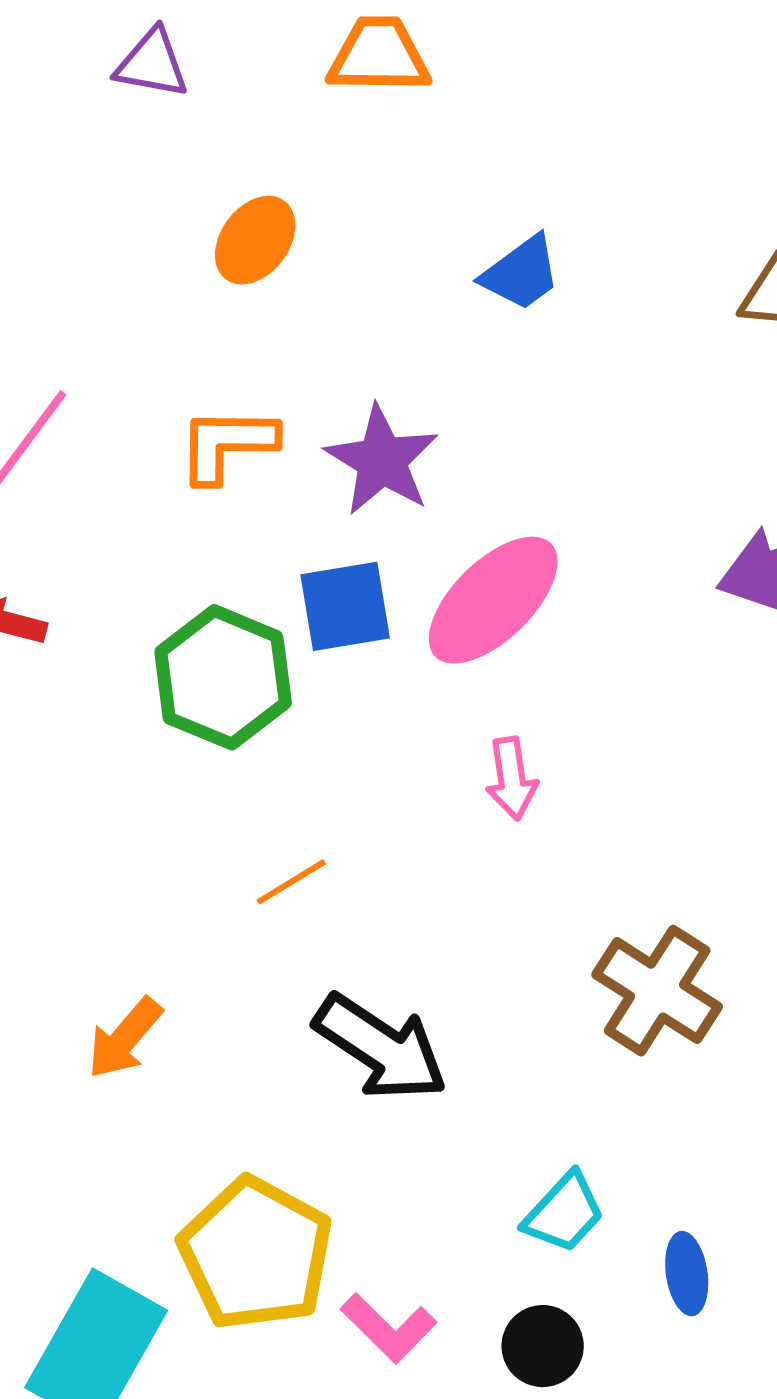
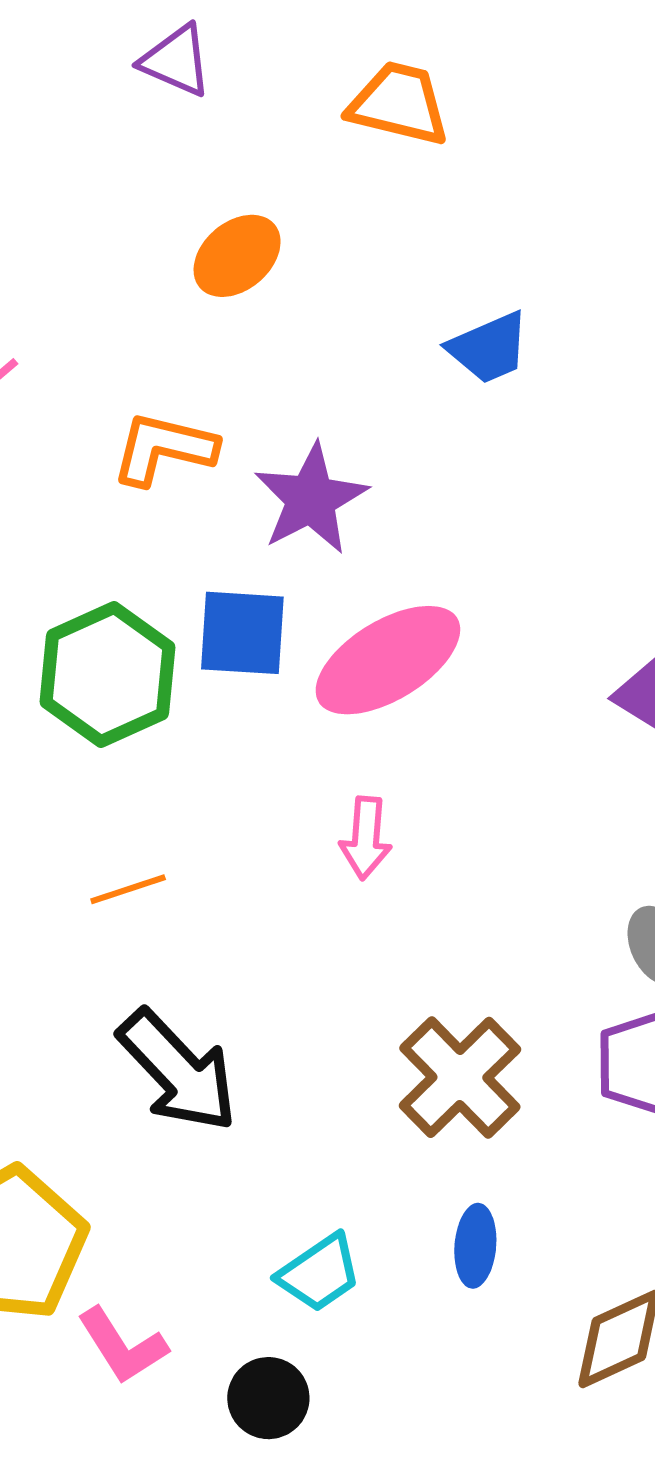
blue ellipse: (687, 1274) -> (475, 1246), moved

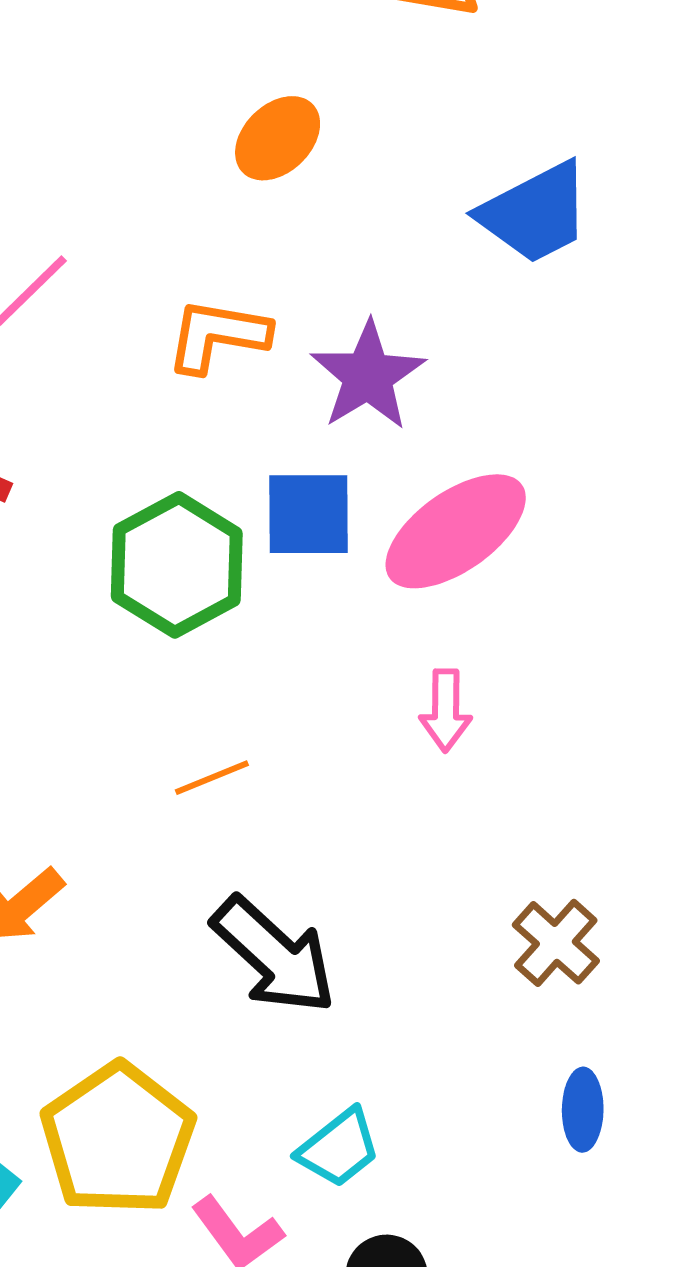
blue trapezoid: (489, 348) -> (535, 213), size x1.4
brown cross: (460, 1077) -> (556, 943), size x0.7
cyan trapezoid: (319, 1273) -> (339, 1148), moved

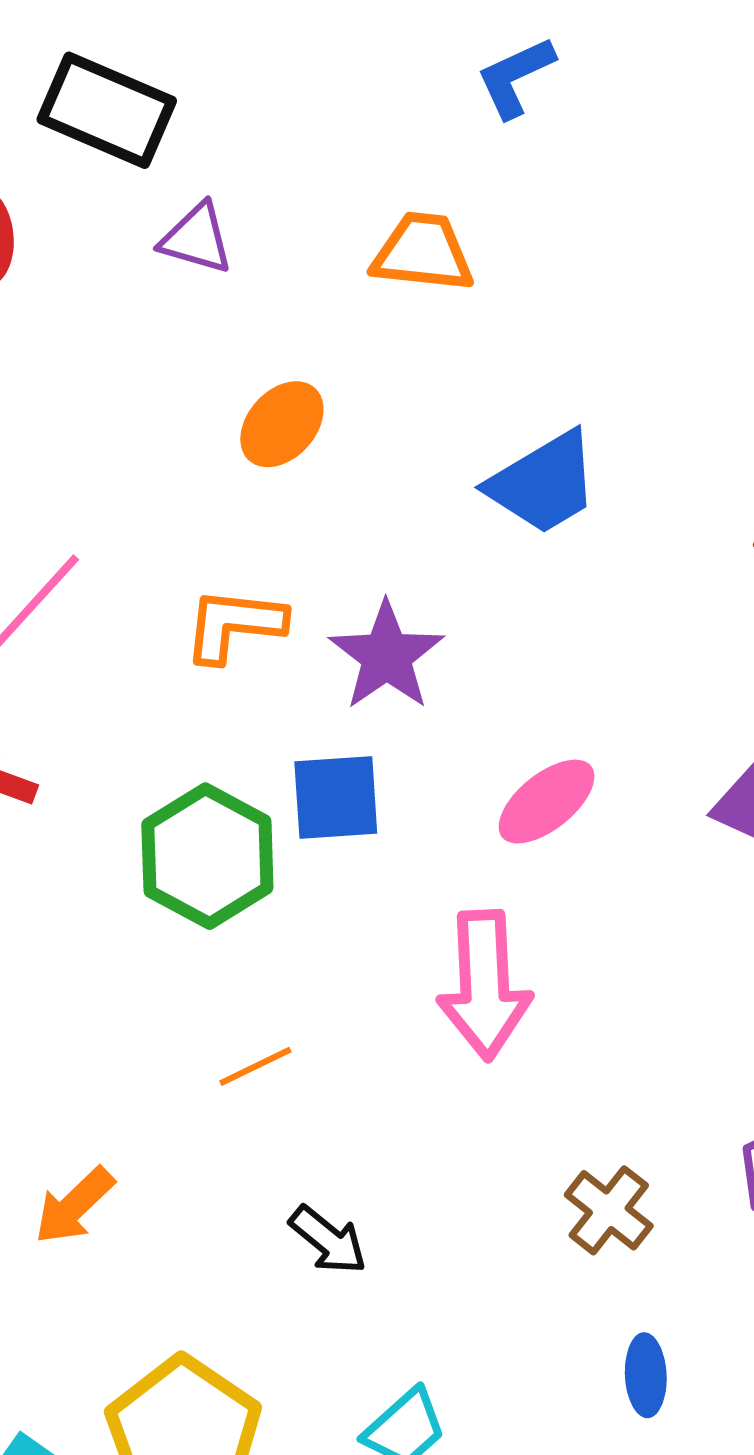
pink ellipse: (456, 531) -> (547, 802), moved, size x0.7
pink arrow: (446, 710) -> (485, 985), size x1.8
black arrow: (274, 955) -> (328, 1240), size x0.6

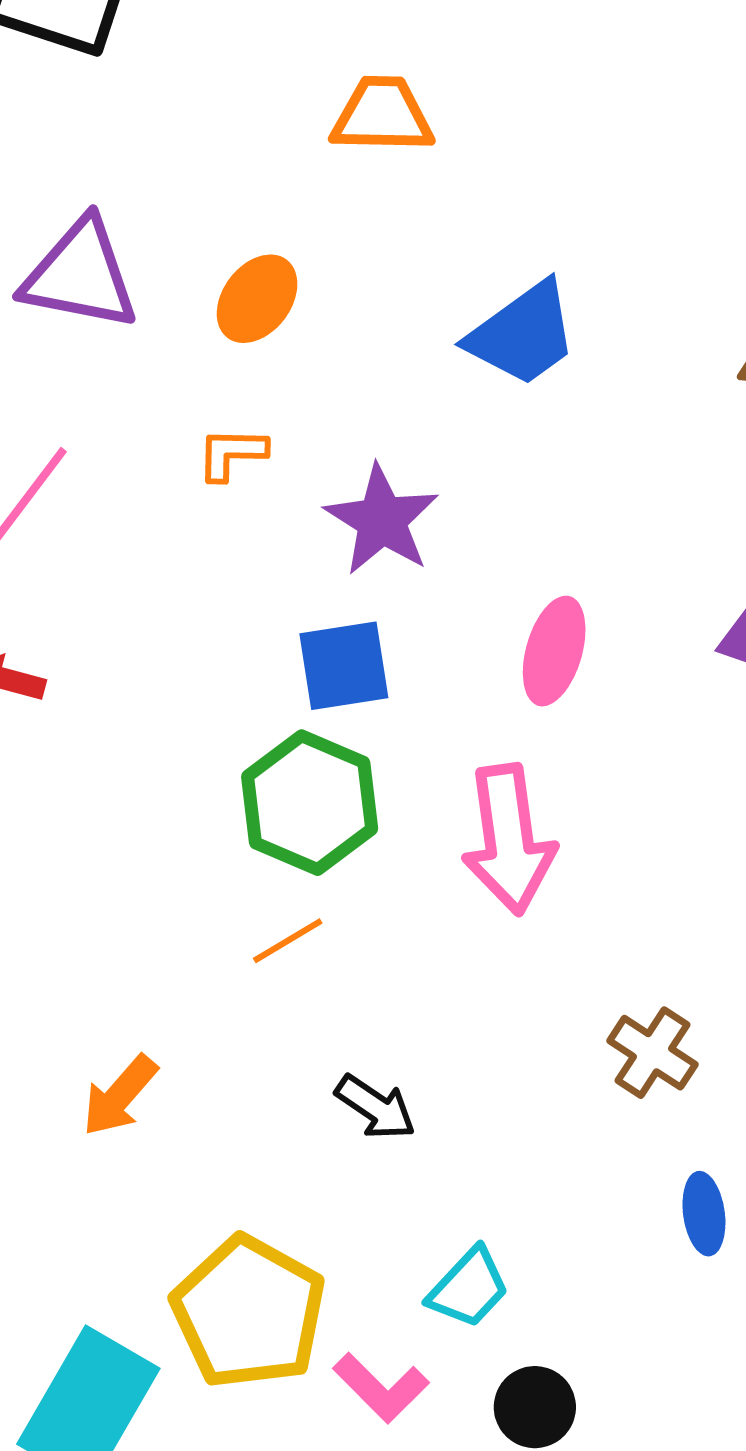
purple triangle: (196, 239) -> (80, 275), moved, size x1.6
orange L-shape: (234, 625) -> (232, 454), moved, size x0.7
pink ellipse: (547, 802) -> (554, 651), turned -30
green hexagon: (207, 856) -> (310, 803), moved

